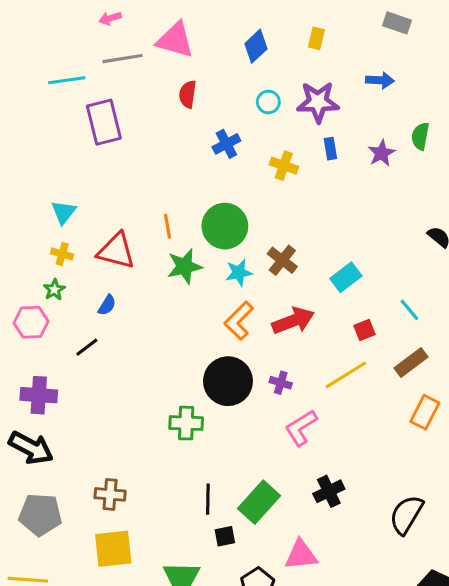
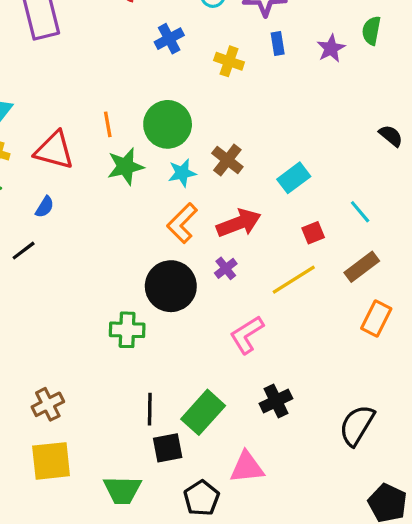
purple cross: (281, 383) -> (226, 268), moved, turned 35
brown cross: (110, 494) -> (48, 404), turned -32
black square: (225, 536) -> (168, 448), size x1.4

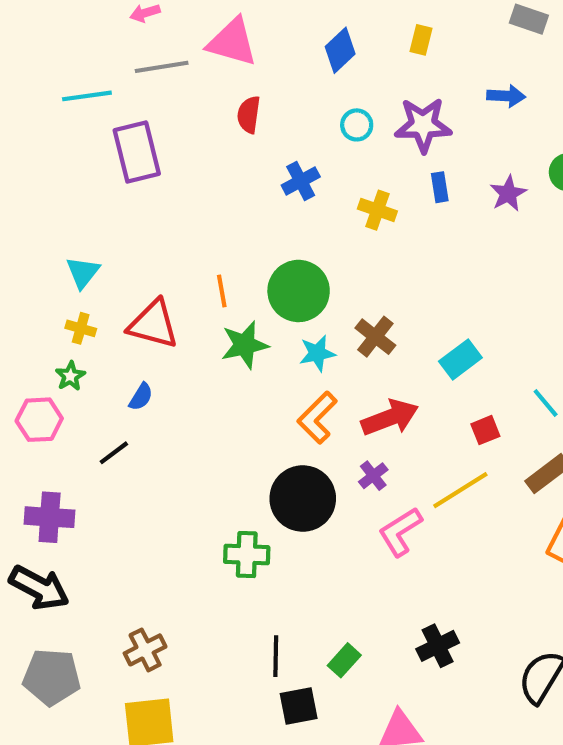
pink L-shape: (247, 335) -> (400, 532), moved
green rectangle: (203, 412) -> (344, 660), size x0.6

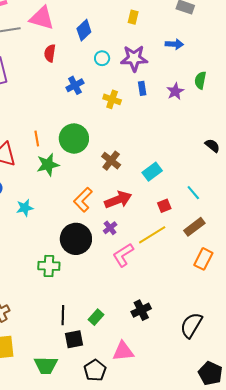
blue diamond: (340, 50) -> (84, 30), moved
cyan star: (317, 353) -> (25, 208), moved

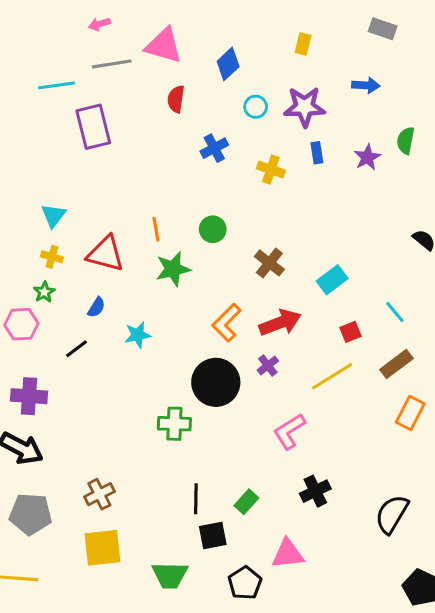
green circle: (74, 139) -> (213, 229), size x0.6
pink L-shape: (123, 255) -> (289, 431), moved

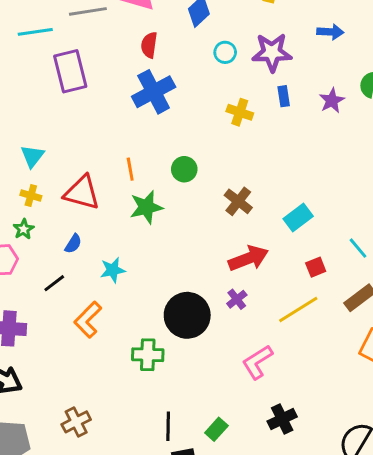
blue cross: (214, 148) -> (154, 92), moved, size x1.6
orange L-shape: (227, 323) -> (88, 320), moved

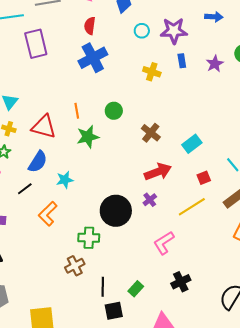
blue semicircle: (73, 244) -> (38, 162), size x1.6
brown cross: (76, 422) -> (75, 266), moved

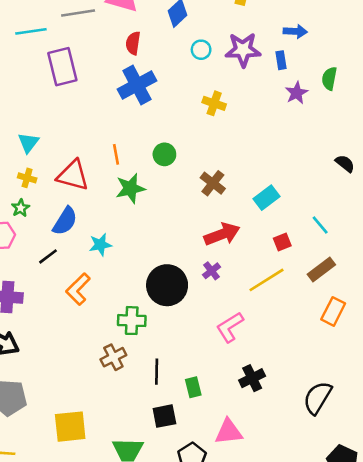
blue rectangle: (182, 61) -> (281, 60), moved
black line: (103, 287) -> (157, 372), moved
green rectangle: (136, 289) -> (193, 387), turned -56

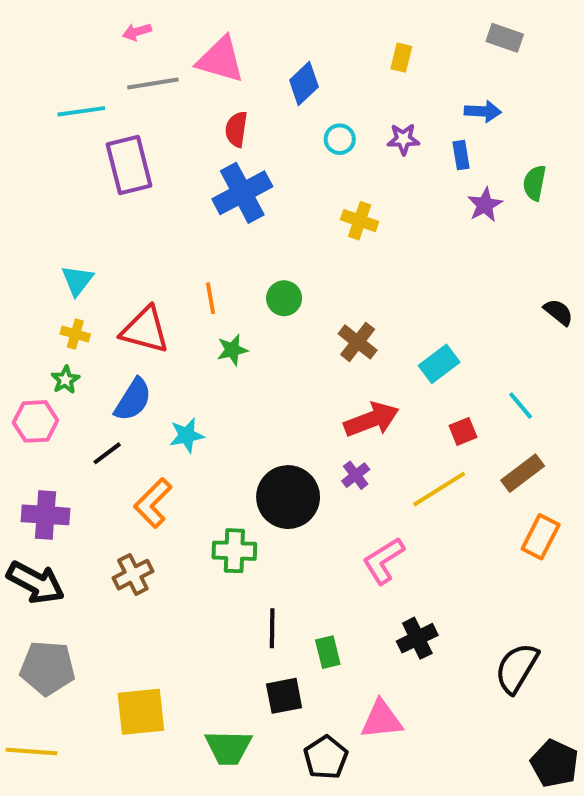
purple star: (243, 50) -> (403, 139), size x0.6
green star: (130, 188) -> (232, 350), size x0.7
brown cross: (113, 357) -> (133, 575), moved

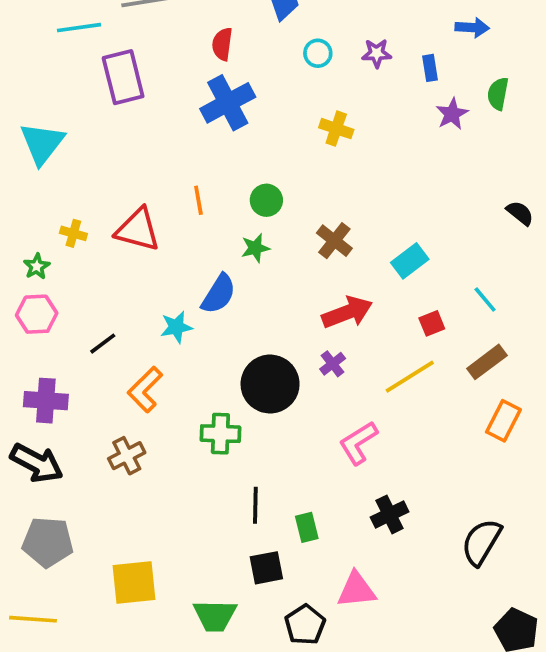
blue arrow: (483, 111) -> (472, 28), moved
cyan triangle: (77, 280) -> (42, 143), moved, size x1.5
green star: (232, 350) -> (255, 248), moved
green star: (65, 380) -> (37, 266), moved
blue semicircle: (133, 400) -> (219, 294), moved

